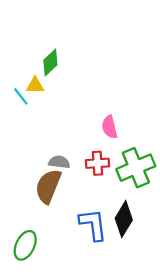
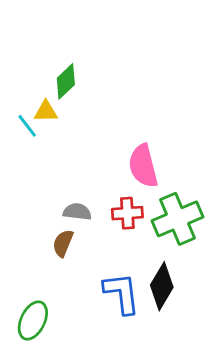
pink semicircle: (110, 127) -> (143, 166), size x1.4
brown semicircle: (48, 186) -> (63, 243), size x0.6

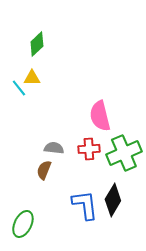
green diamond: (66, 81) -> (37, 44), moved

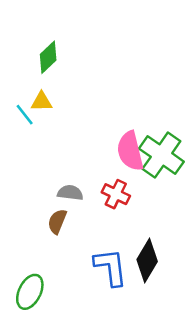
red cross: (89, 149) -> (116, 194), turned 30
green cross: (124, 153) -> (161, 155), moved, turned -32

